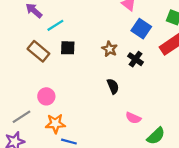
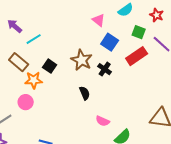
black square: (68, 48) -> (50, 66), moved, turned 32
brown star: (110, 49) -> (82, 60), size x1.5
orange star: (55, 124) -> (34, 80), moved

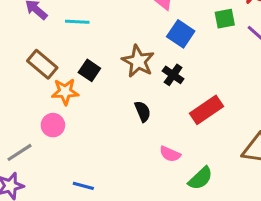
green square: (139, 32) -> (225, 19), turned -32
cyan line: (34, 39) -> (77, 22), moved, turned 35
red rectangle: (137, 56) -> (207, 110), moved

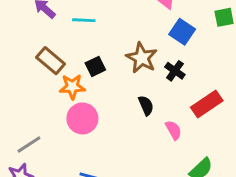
black square: (89, 70) -> (95, 66), turned 30
pink circle: (53, 125) -> (82, 118), moved, size x1.4
pink semicircle: (170, 154) -> (173, 130), moved, turned -144

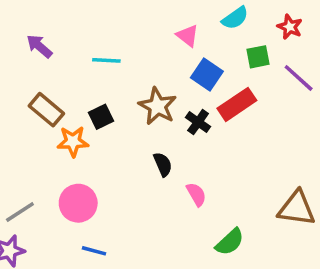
cyan line: (84, 20) -> (106, 60), moved
red rectangle: (207, 104) -> (237, 104), moved
pink circle: (82, 118) -> (78, 203), moved

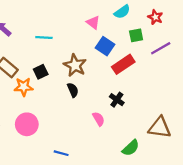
purple line: (299, 78) -> (161, 48), turned -72
black cross: (198, 122) -> (117, 100), moved
black semicircle: (163, 164) -> (73, 90), moved
green semicircle: (230, 242) -> (131, 148), moved
blue line: (94, 251) -> (61, 153), moved

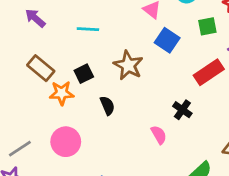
red rectangle: (123, 64) -> (209, 72), moved
black semicircle: (73, 90) -> (107, 106), moved

